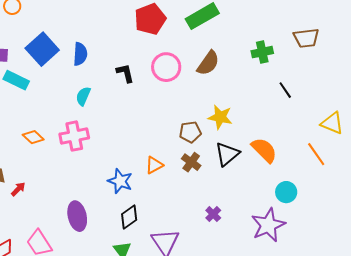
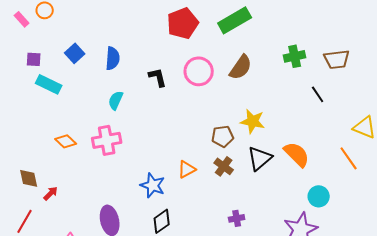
brown trapezoid: (306, 38) -> (337, 59), moved
blue square: (42, 49) -> (75, 53), size x0.6
purple cross: (213, 214) -> (237, 218), moved, turned 35

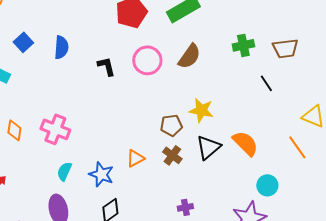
cyan semicircle: (116, 100) -> (64, 171), moved
pink cross: (107, 140) -> (55, 129), turned 32
orange diamond: (66, 141) -> (14, 130), turned 55

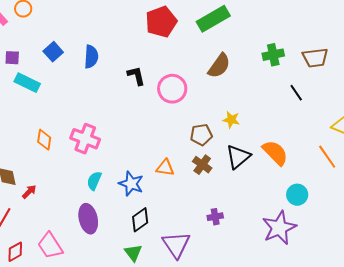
pink circle: (147, 60) -> (172, 89), moved
yellow star: (201, 110) -> (231, 120), size x0.7
orange triangle: (135, 158) -> (165, 168), turned 36

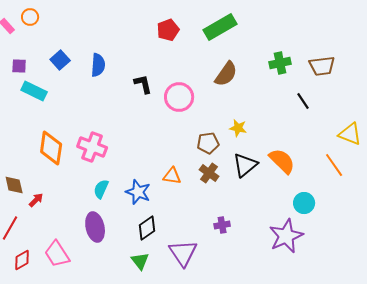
red pentagon: (161, 22) -> (168, 30), size x0.7
orange diamond: (44, 140) -> (51, 148), size x1.6

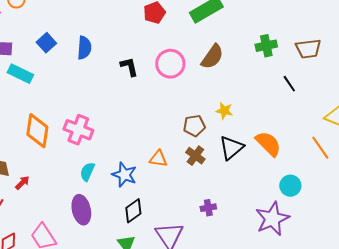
pink circle: (179, 97) -> (170, 64), moved

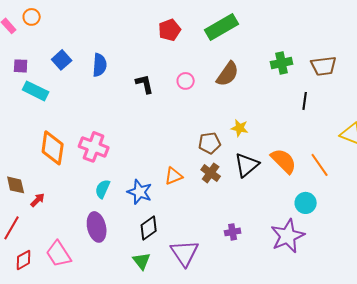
pink circle: (170, 64) -> (186, 81), size x0.6
black line: (289, 84) -> (305, 101), turned 42
orange line: (320, 148) -> (320, 165), moved
orange triangle: (158, 159) -> (174, 176), turned -30
purple cross: (208, 208) -> (233, 232), moved

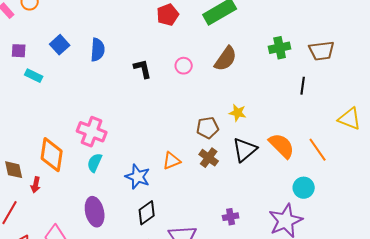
cyan rectangle: (36, 91) -> (34, 76), size x0.7
orange diamond: (53, 148) -> (52, 155), moved
cyan semicircle: (103, 189) -> (95, 163), moved
red arrow: (38, 200) -> (36, 185), turned 147

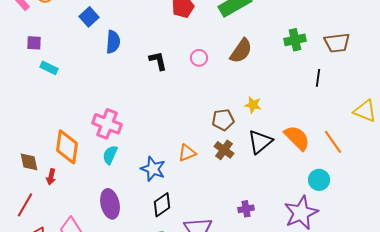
blue square: (60, 45) -> (89, 17), moved

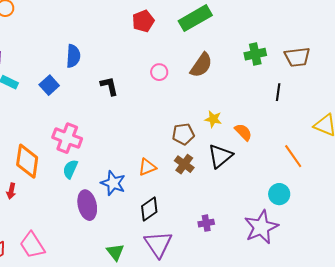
blue square: (89, 17) -> (49, 85), moved
black L-shape: (158, 61) -> (109, 86), moved
orange semicircle: (297, 138) -> (243, 132), moved, size x0.7
purple ellipse: (110, 204) -> (87, 205), moved
black diamond: (162, 205) -> (149, 209), moved

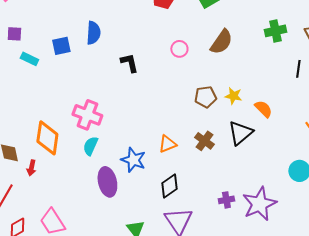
blue square: (49, 85) -> (61, 46), moved, turned 30
brown pentagon: (183, 134) -> (205, 97), moved
purple star: (261, 227) -> (259, 204), moved

